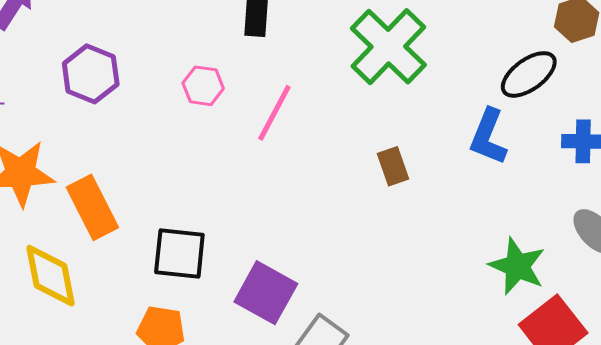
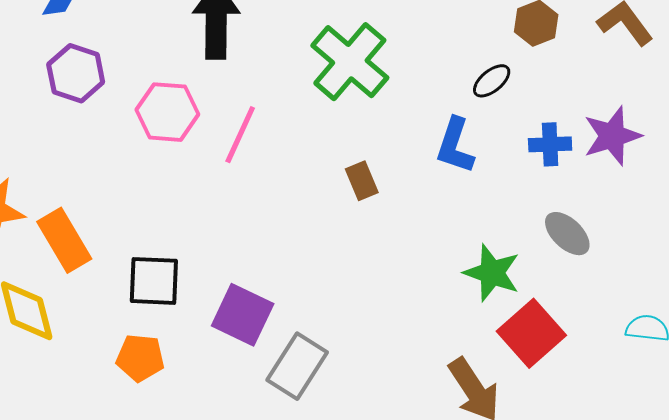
purple hexagon: (91, 74) -> (76, 73), moved
black ellipse: (529, 74) -> (492, 81), size x0.7
pink hexagon: (203, 86) -> (167, 112), size x1.5

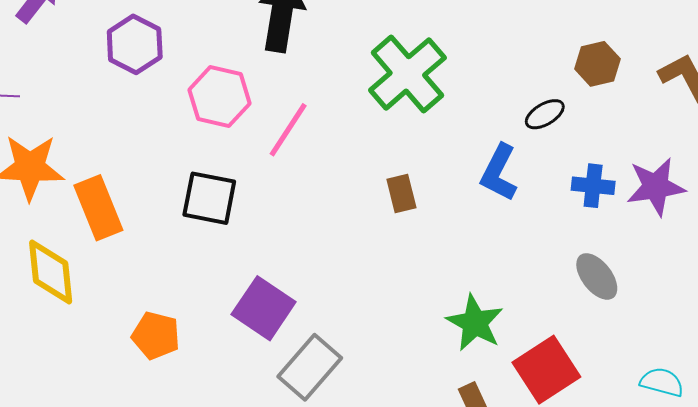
green star: (492, 273) -> (475, 323), moved
black square: (154, 281) -> (209, 198), moved

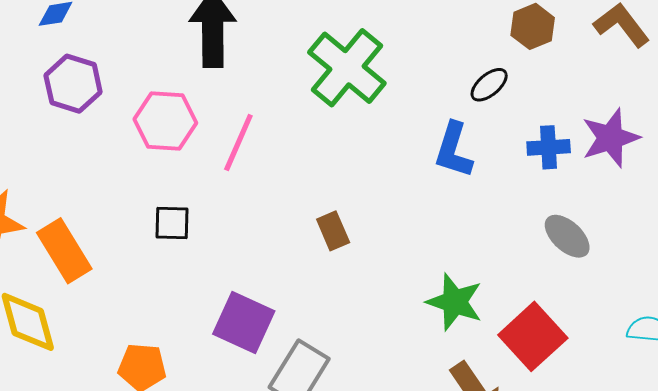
brown rectangle: (401, 194) -> (333, 231), moved
black square: (209, 198) -> (172, 223), size x0.7

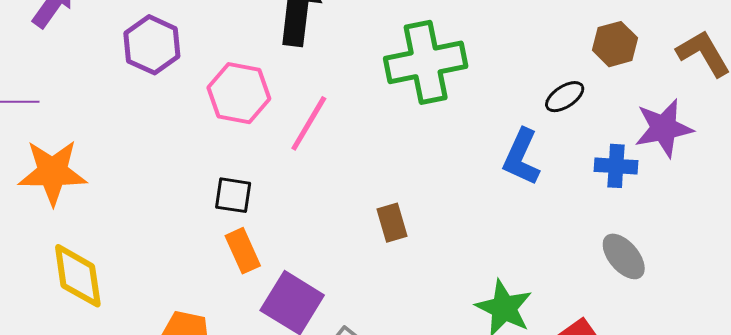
green cross: (347, 68) -> (426, 62), turned 32
purple star: (610, 138) -> (664, 128), moved
orange rectangle: (64, 251) -> (243, 251), moved, size x0.7

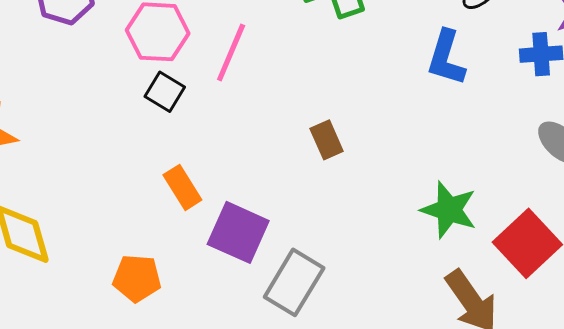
black square: (233, 195) -> (165, 92), moved, turned 30

